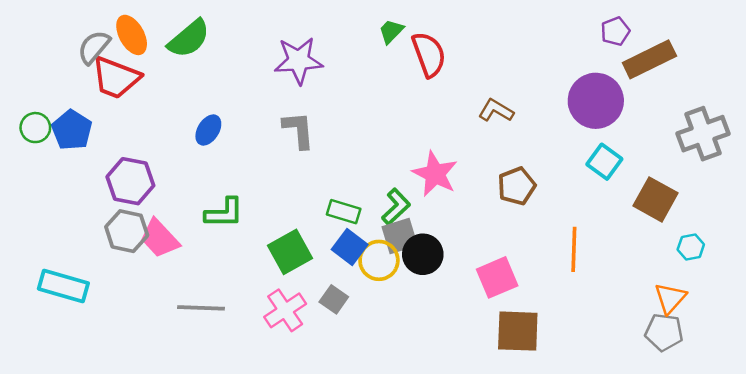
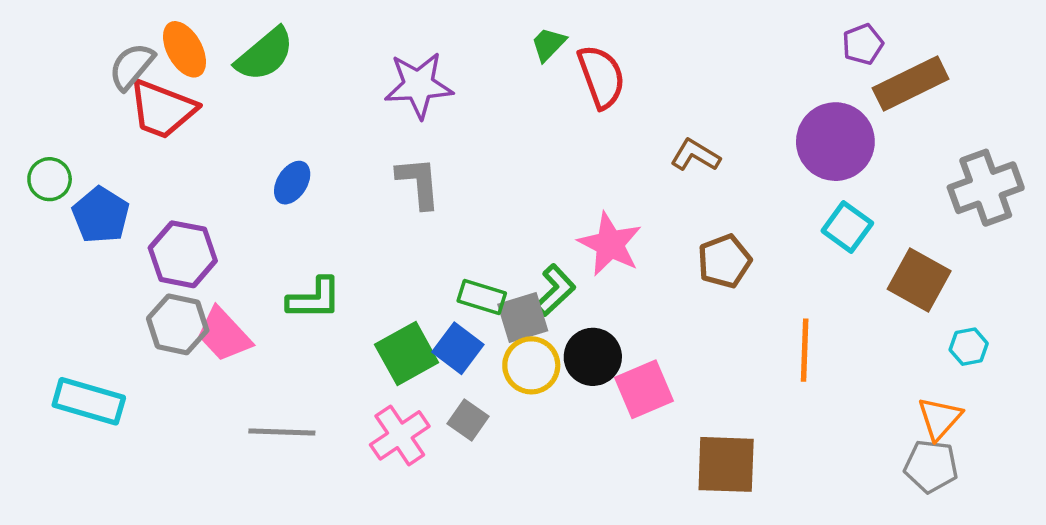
blue pentagon: (72, 130) -> (101, 215), moved
gray square: (400, 236) -> (523, 318), moved
blue square: (350, 247) -> (458, 348), moved
pink square: (497, 277) -> (644, 389), moved

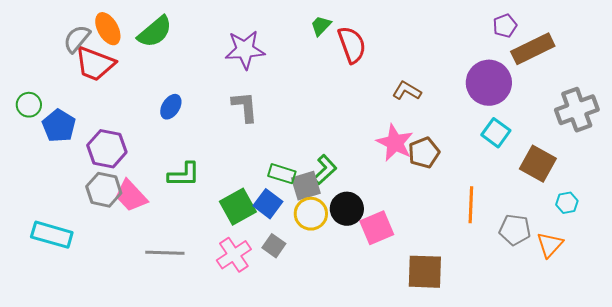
pink star: (610, 244) -> (395, 143), moved
gray pentagon: (931, 466) -> (515, 230), moved

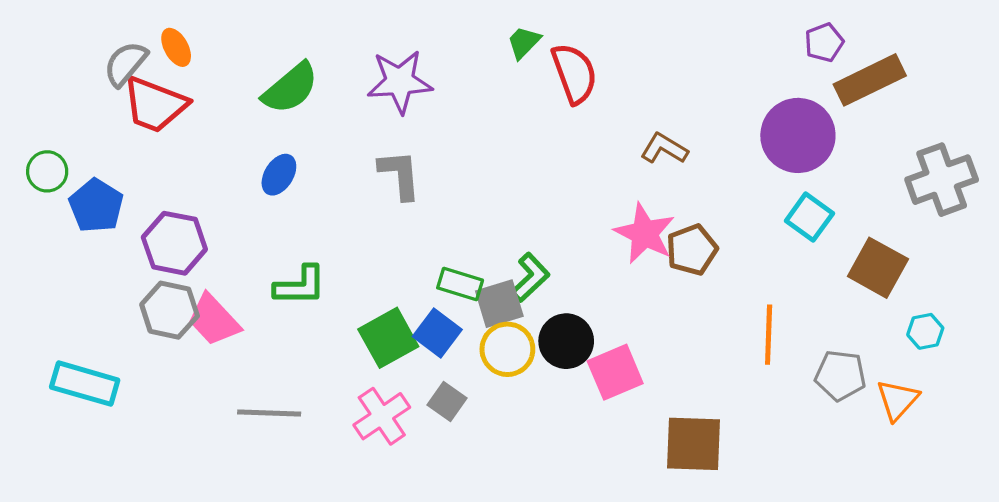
orange ellipse: (108, 29) -> (176, 47), size x0.7
green semicircle: (155, 32) -> (290, 88), moved

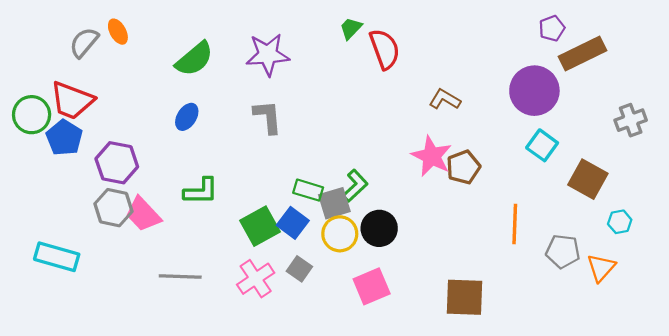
red trapezoid: (155, 104) -> (72, 100), moved
green circle: (47, 171) -> (32, 115), size x1.4
gray cross: (942, 180) -> (631, 120), size x0.7
pink square: (615, 372) -> (372, 286), moved

